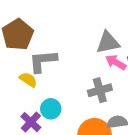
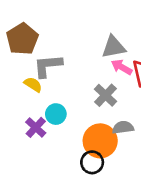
gray cross: (100, 90) -> (106, 95), turned -30

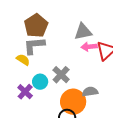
brown pentagon: (22, 39) -> (36, 26), moved
pink arrow: (122, 67) -> (89, 47), turned -35
gray cross: (106, 95) -> (61, 75), moved

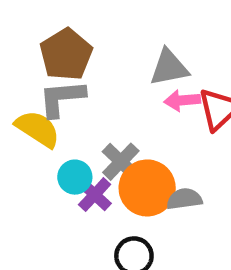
yellow semicircle: (23, 60) -> (38, 129), size x1.5
purple cross: (25, 92) -> (95, 195), moved
orange circle: (73, 102) -> (147, 188), moved

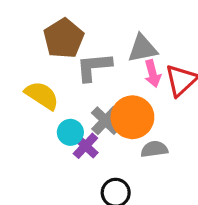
gray L-shape: (62, 98) -> (94, 67), moved
pink arrow: (182, 100) -> (153, 74), turned -100
orange circle: (147, 188) -> (132, 117), moved

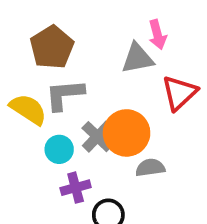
gray L-shape: (94, 67) -> (65, 95), moved
pink arrow: (153, 74) -> (158, 35), moved
purple cross: (85, 146) -> (76, 188), moved, turned 32

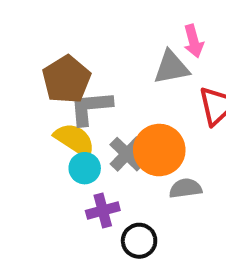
brown pentagon: (52, 47) -> (67, 79), moved
yellow semicircle: (28, 109) -> (75, 140), moved

